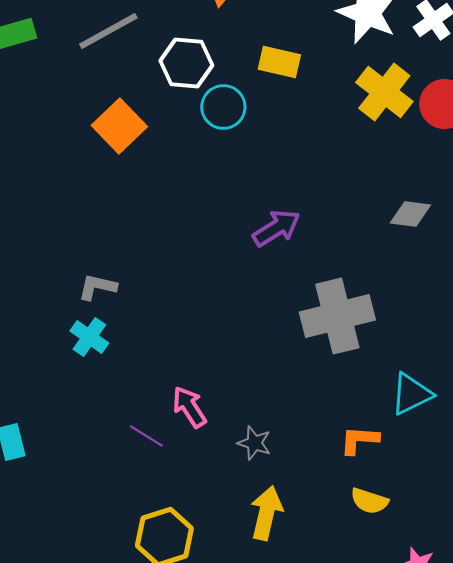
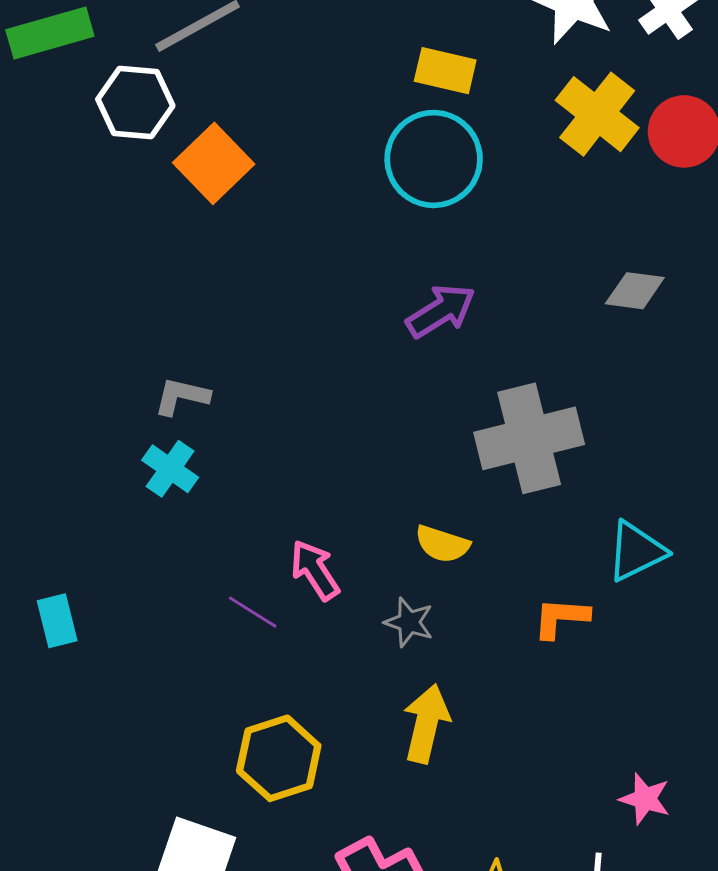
white hexagon: (186, 63) -> (135, 103), moved
cyan circle: (223, 107) -> (434, 159), moved, size x1.5
yellow semicircle: (369, 501) -> (442, 544), moved

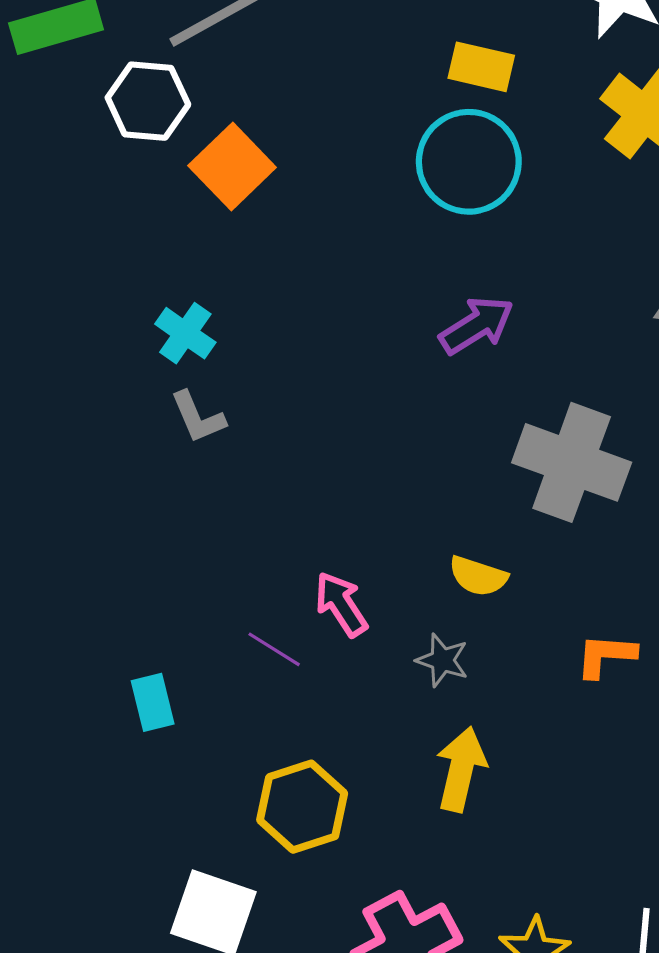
gray L-shape: (182, 396) -> (198, 417), turned -126
gray cross: (529, 438) -> (572, 462), turned 34
cyan cross: (170, 469) -> (185, 333), moved
cyan rectangle: (57, 621) -> (153, 702), moved

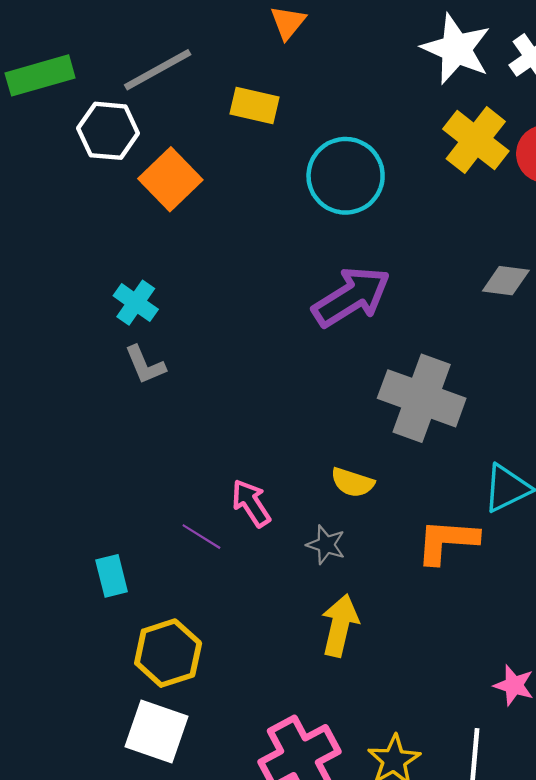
yellow rectangle: (481, 67) -> (254, 105), moved
purple arrow: (477, 325) -> (351, 297), size x1.4
orange L-shape: (606, 656) -> (447, 541), size x1.4
yellow hexagon: (302, 807) -> (168, 653), moved

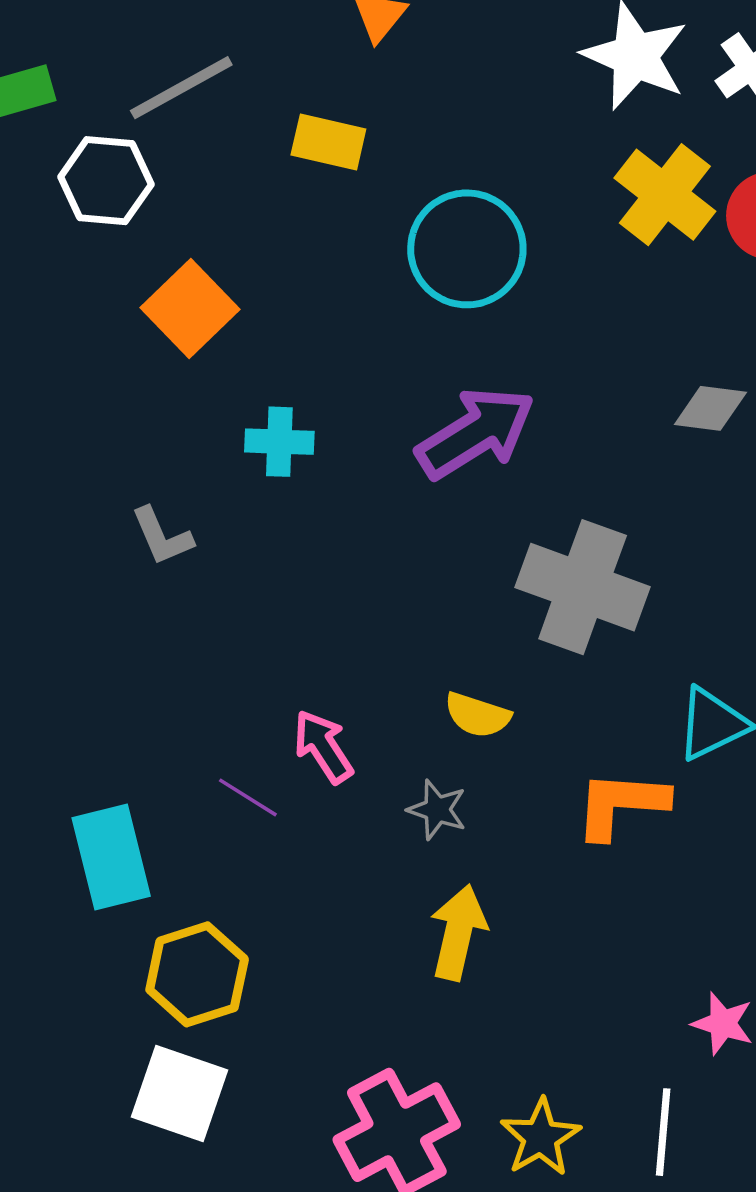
orange square: (170, 179) -> (190, 309), moved
cyan cross: (136, 303) -> (279, 442), moved, turned -33
cyan rectangle: (112, 576) -> (111, 857), size x1.6

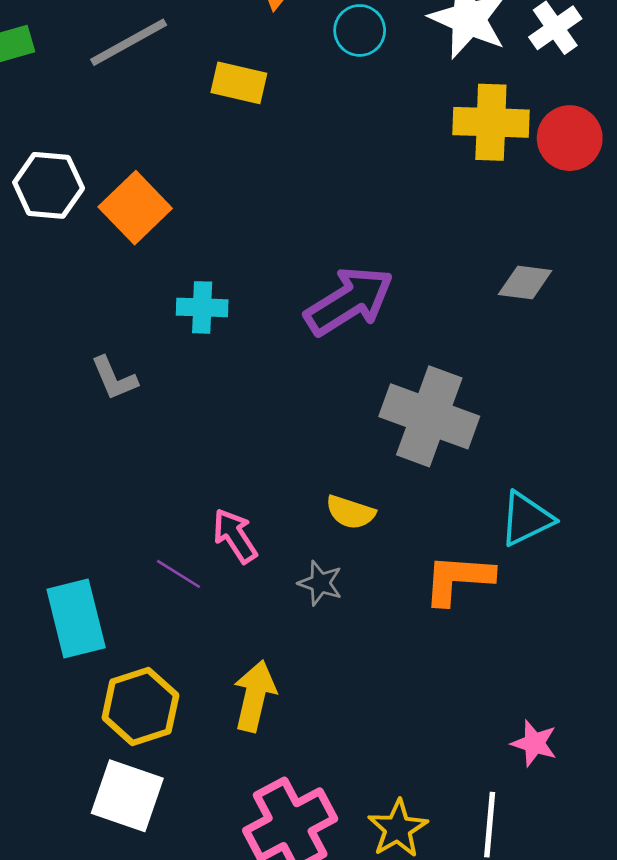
white hexagon: (106, 181) -> (49, 185), moved
yellow cross: (665, 195) -> (491, 122), turned -36
cyan circle: (467, 249) -> (360, 30), moved, size x0.6
yellow arrow: (458, 932) -> (255, 696), moved

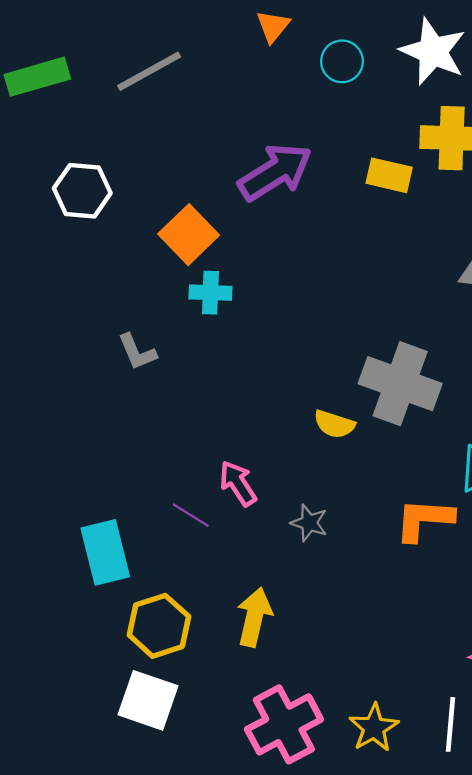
yellow rectangle: (239, 83) -> (389, 175), moved
orange square: (135, 208) -> (189, 235), moved
purple arrow: (349, 301) -> (275, 172), moved
yellow semicircle: (350, 512) -> (334, 424), moved

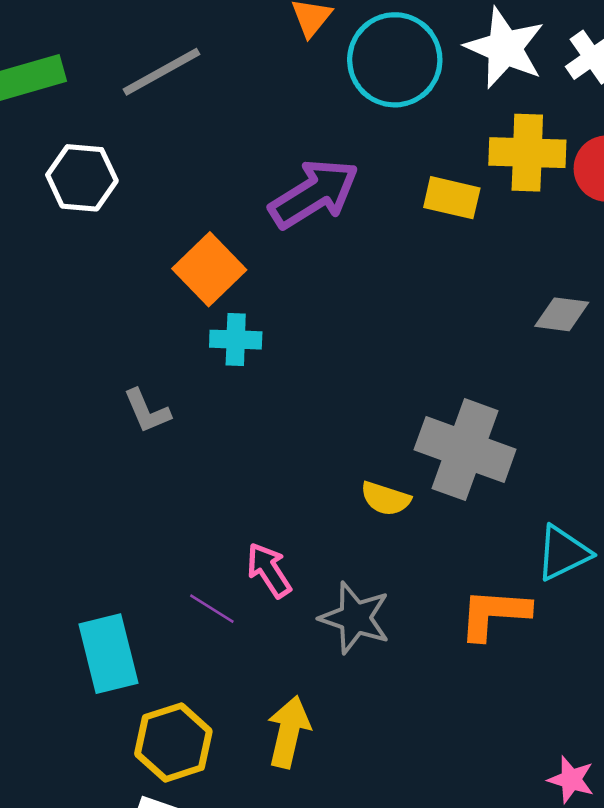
cyan circle: (342, 61) -> (395, 60), size x1.8
white hexagon: (82, 191) -> (82, 178), moved
gray star: (309, 523) -> (355, 618), size x1.6

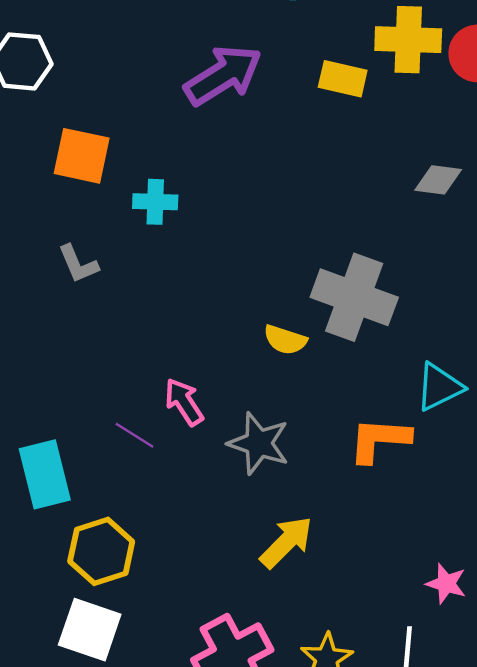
orange square: (209, 269) -> (82, 156), moved, turned -34
yellow arrow: (289, 732) -> (286, 542), moved, turned 32

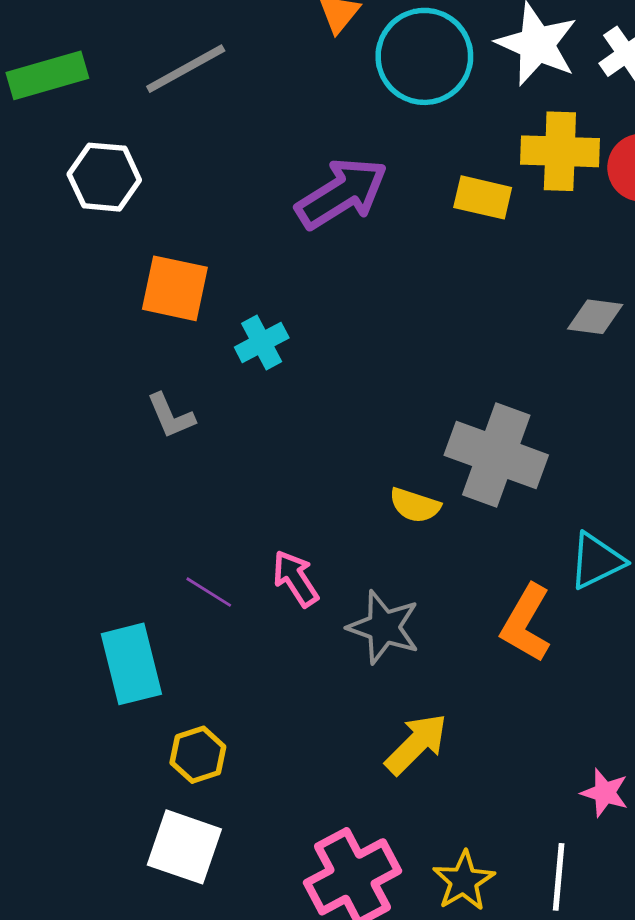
cyan cross: (155, 202) -> (262, 343), turned -30
purple line: (135, 435) -> (209, 592), moved
orange L-shape: (379, 440) -> (526, 623), turned -64
yellow hexagon: (101, 551) -> (198, 755), size x0.7

